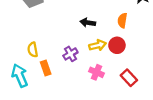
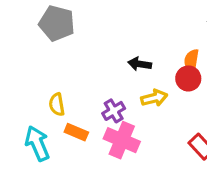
red circle: (117, 45) -> (188, 78), moved
orange rectangle: (46, 68) -> (76, 132), turned -48
pink cross: (96, 72) -> (122, 140), moved, size x1.5

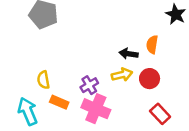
black arrow: (140, 64) -> (129, 54), moved
red circle: (188, 78) -> (150, 79), moved

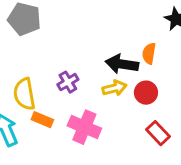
black arrow: (129, 54) -> (122, 64), size x1.5
yellow semicircle: (43, 80) -> (24, 94), size x1.5
purple cross: (89, 85) -> (68, 82), moved

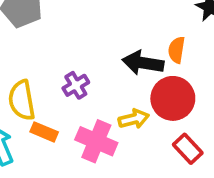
yellow arrow: (114, 88) -> (134, 119), moved
red circle: (146, 93) -> (173, 98), size x1.5

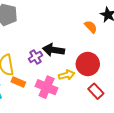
orange semicircle: (177, 50) -> (91, 27), moved, turned 128
black arrow: (143, 63) -> (54, 50), moved

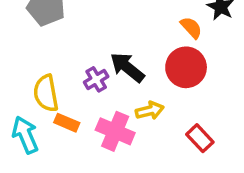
black arrow: (54, 50) -> (127, 67), turned 30
red circle: (88, 64) -> (186, 67), moved

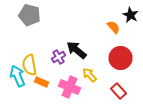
red circle: (186, 67) -> (120, 58), moved
yellow arrow: (150, 111) -> (90, 75), turned -119
cyan arrow: (25, 135) -> (18, 76), moved

